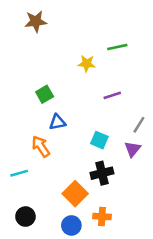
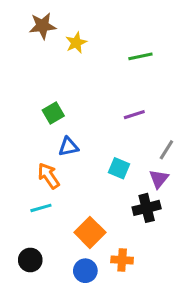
yellow star: (87, 64) -> (76, 43), moved, turned -30
cyan line: (19, 173) -> (41, 208), moved
black cross: (102, 173) -> (147, 208), moved

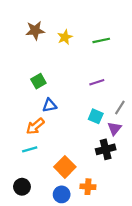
brown star: (42, 26) -> (35, 31), moved
yellow star: (76, 43) -> (65, 37), moved
cyan square: (119, 168) -> (96, 116), moved
orange arrow: (49, 176) -> (35, 126), turned -96

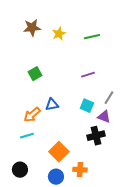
blue triangle: (49, 105) -> (52, 105), moved
purple triangle: (114, 128) -> (104, 117), turned -48

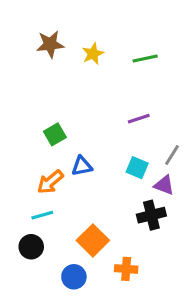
green square: (35, 74) -> (55, 134), moved
black circle: (20, 170) -> (31, 247), moved
blue circle: (56, 177) -> (74, 277), moved

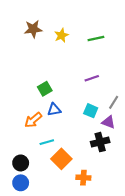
green square: (55, 134) -> (45, 89), moved
cyan line: (42, 215) -> (47, 142), moved
blue circle: (74, 277) -> (21, 183), moved

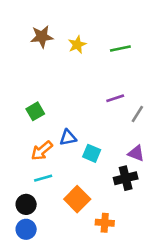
green square: (45, 89) -> (35, 111), moved
gray line: (114, 102) -> (137, 114), moved
cyan square: (91, 111) -> (92, 153), moved
cyan line: (47, 142) -> (43, 178), moved

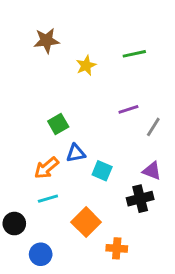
yellow star: (77, 45) -> (86, 65), moved
green square: (35, 111) -> (58, 124), moved
black circle: (26, 204) -> (14, 224), moved
blue circle: (26, 229) -> (41, 254), moved

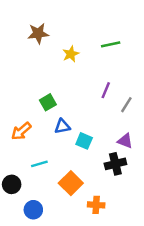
purple line: (128, 109) -> (106, 90), turned -49
orange arrow: (46, 168) -> (21, 131), moved

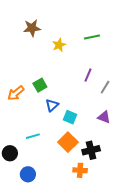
blue triangle: (62, 126) -> (52, 105), turned -32
orange arrow: (21, 131) -> (16, 93), moved
black cross: (115, 164) -> (91, 150), moved
orange square: (71, 183) -> (68, 142), moved

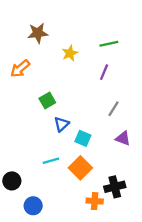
purple line: (88, 75) -> (104, 72), moved
gray line: (105, 87) -> (114, 109), moved
orange arrow: (16, 93) -> (20, 69), moved
cyan line: (33, 136) -> (51, 161), moved
black cross: (91, 150) -> (115, 187), moved

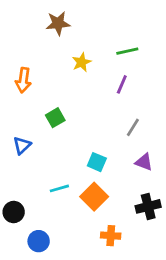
brown star: (38, 33) -> (58, 23), moved
orange arrow: (20, 69) -> (23, 80), turned -42
blue triangle: (62, 124) -> (22, 145), moved
black cross: (115, 187) -> (148, 206), moved

